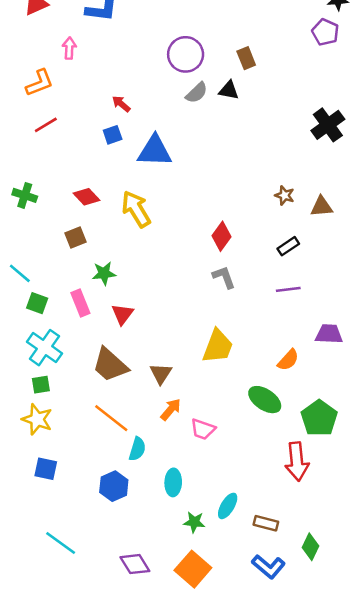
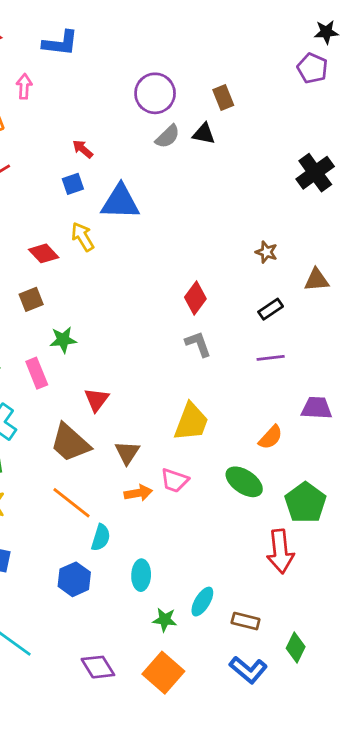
brown triangle: (322, 207) -> (317, 280), moved
yellow arrow: (136, 209) -> (83, 237), moved, size x0.7
red triangle: (122, 314) -> (97, 400), moved
orange arrow: (171, 409) -> (138, 493), turned 40
pink trapezoid: (203, 429) -> (175, 480), moved

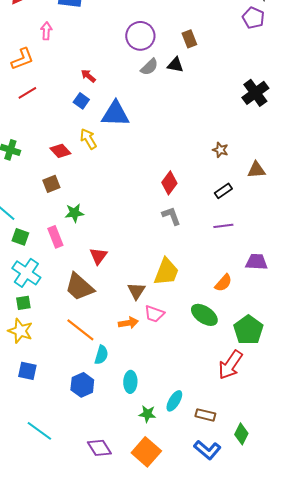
blue square: (73, 184) -> (81, 101), turned -35
brown triangle: (127, 453) -> (136, 291), moved
red arrow: (280, 551) -> (230, 365), turned 40

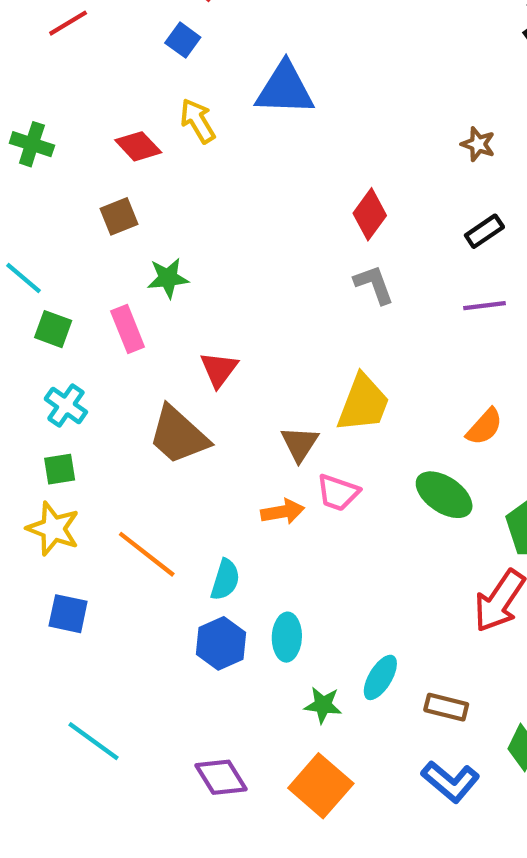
blue triangle: (115, 114) -> (285, 89), moved
cyan cross: (26, 273) -> (66, 405), size x0.7
orange line: (80, 330) -> (147, 554), moved
blue hexagon: (82, 385) -> (221, 643), moved

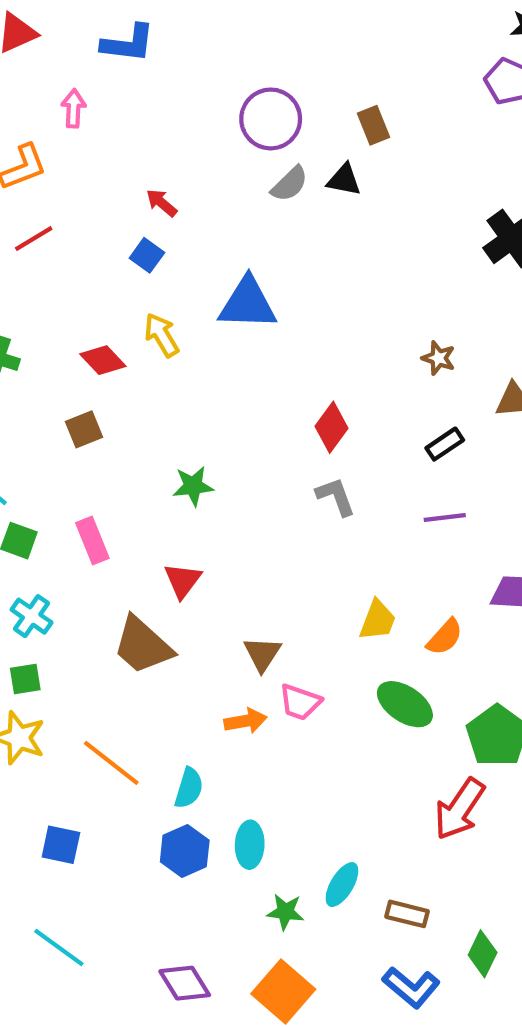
green star: (168, 278) -> (193, 486), moved
yellow trapezoid: (363, 403) -> (378, 620), moved, size x0.7
blue square: (68, 614) -> (61, 845), moved

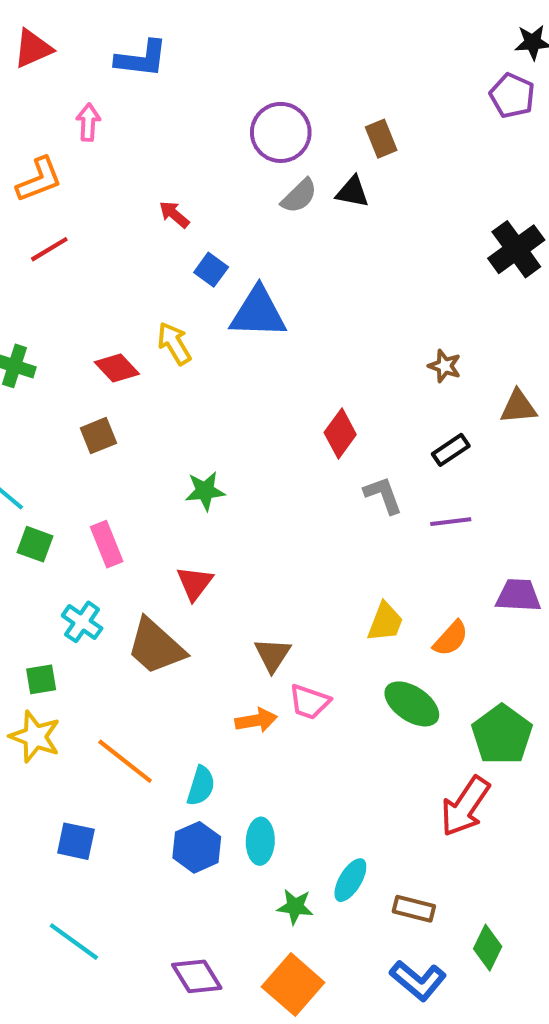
blue square: (147, 255) -> (211, 270), moved
gray L-shape: (336, 497) -> (383, 495), moved
cyan cross: (32, 616) -> (82, 622), moved

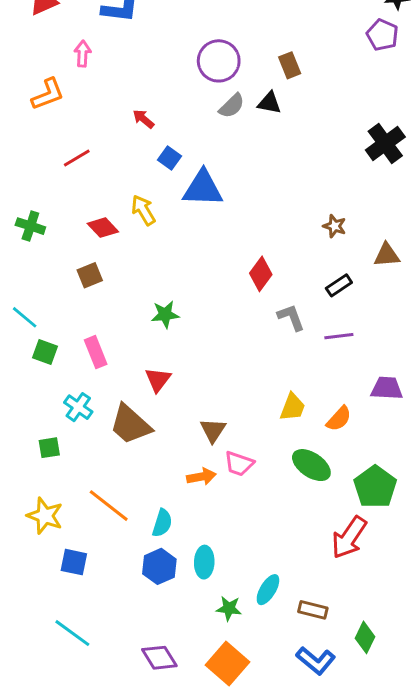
red line: (49, 249) -> (77, 158), moved
yellow star: (35, 737) -> (45, 516), moved

